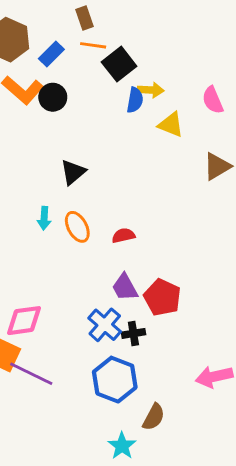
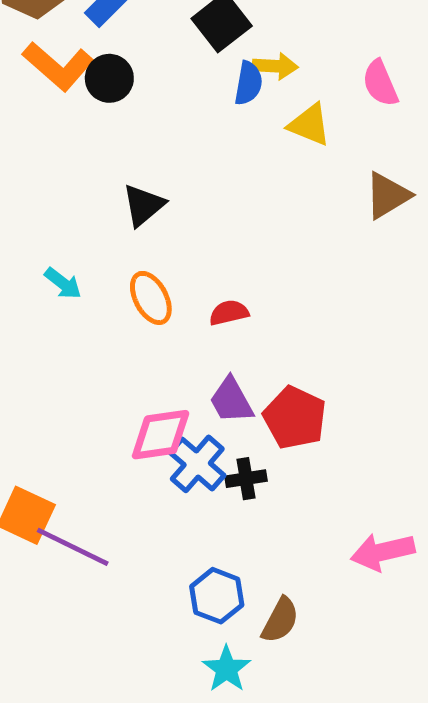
cyan arrow: (44, 218) -> (63, 283), moved, turned -55
pink diamond: (24, 321) -> (161, 435), moved
blue hexagon: (115, 380) -> (217, 596), moved, size x0.7

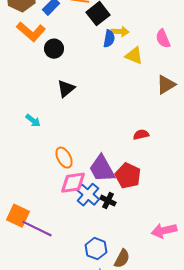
black circle: (109, 78) -> (54, 49), moved
orange ellipse: (151, 298) -> (64, 158), moved
red semicircle: (229, 313) -> (141, 135), moved
purple trapezoid: (231, 400) -> (102, 169), size x1.4
black cross: (246, 479) -> (108, 201), turned 35

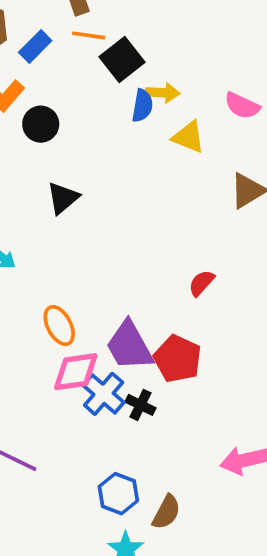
pink semicircle: (163, 39) -> (242, 106), turned -42
red semicircle: (141, 135) -> (201, 283), turned -35

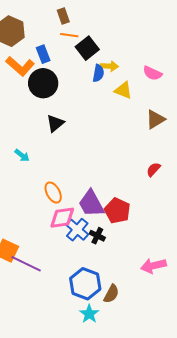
blue rectangle: (35, 47) -> (43, 54), moved, turned -66
black circle: (41, 124) -> (43, 83), size x1.5
red semicircle: (201, 283) -> (153, 169), moved
blue hexagon: (118, 494) -> (85, 284), size x1.4

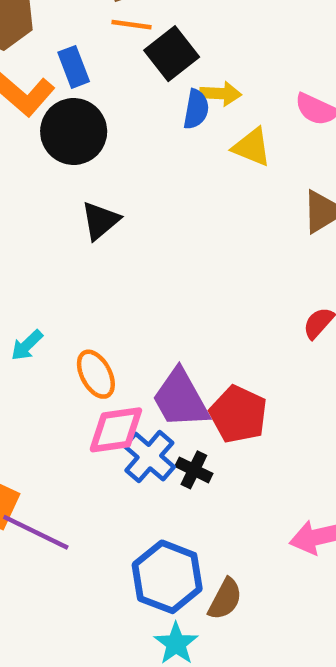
cyan arrow: (22, 155) -> (27, 345), moved, turned 98

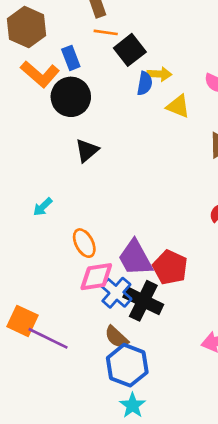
cyan arrow: (27, 345) -> (43, 207), moved
black cross: (194, 470) -> (143, 301), size x1.8
brown semicircle: (225, 599) -> (116, 337), moved, turned 105

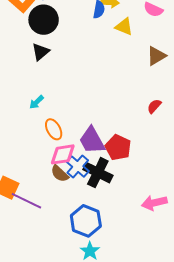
black triangle: (87, 151) -> (41, 52), moved
cyan arrow: (43, 207) -> (37, 102), moved
brown semicircle: (116, 337) -> (60, 174), moved

